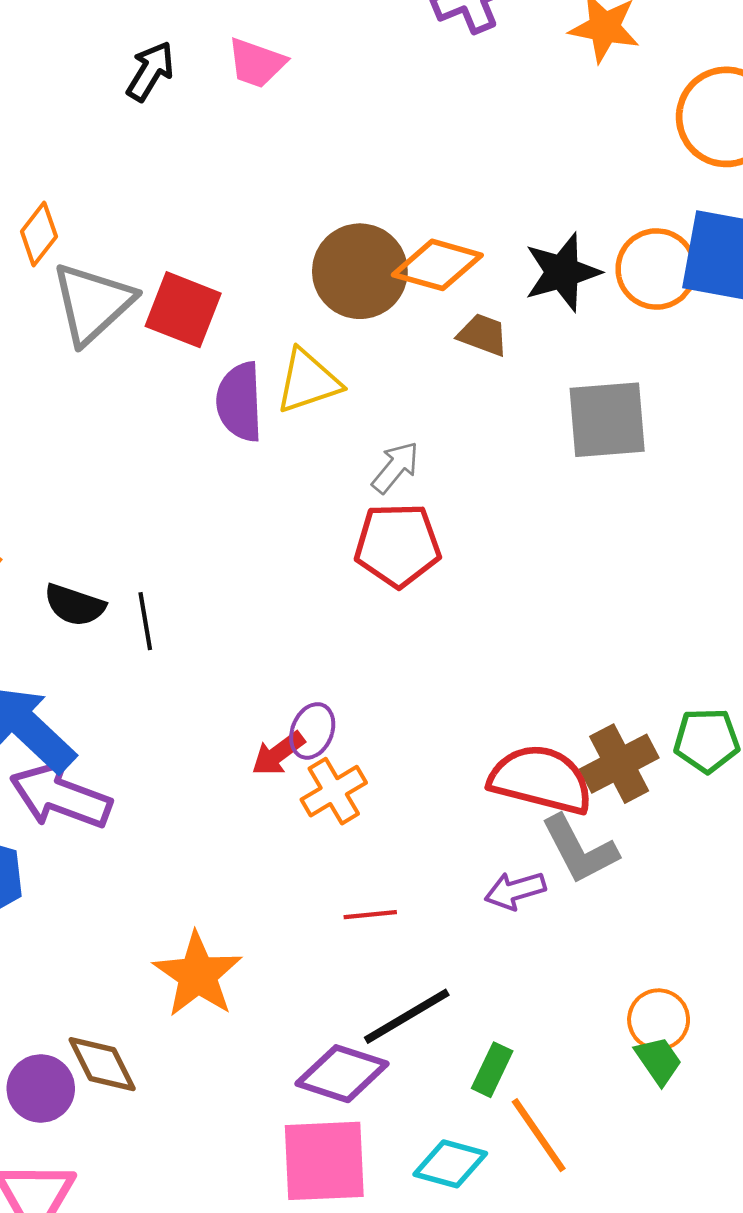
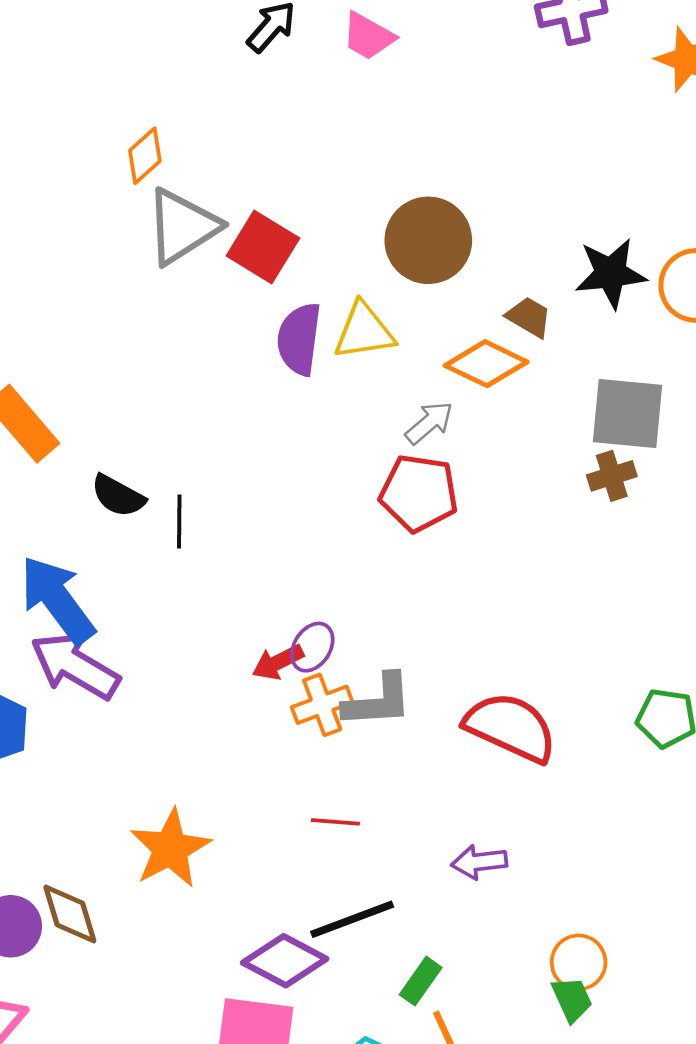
orange diamond: (437, 265) -> (486, 364), moved
brown cross: (619, 764) -> (612, 476), moved, size x0.7
gray L-shape: (579, 850) -> (378, 701), moved, turned -76
purple arrow: (515, 890) -> (479, 862), moved

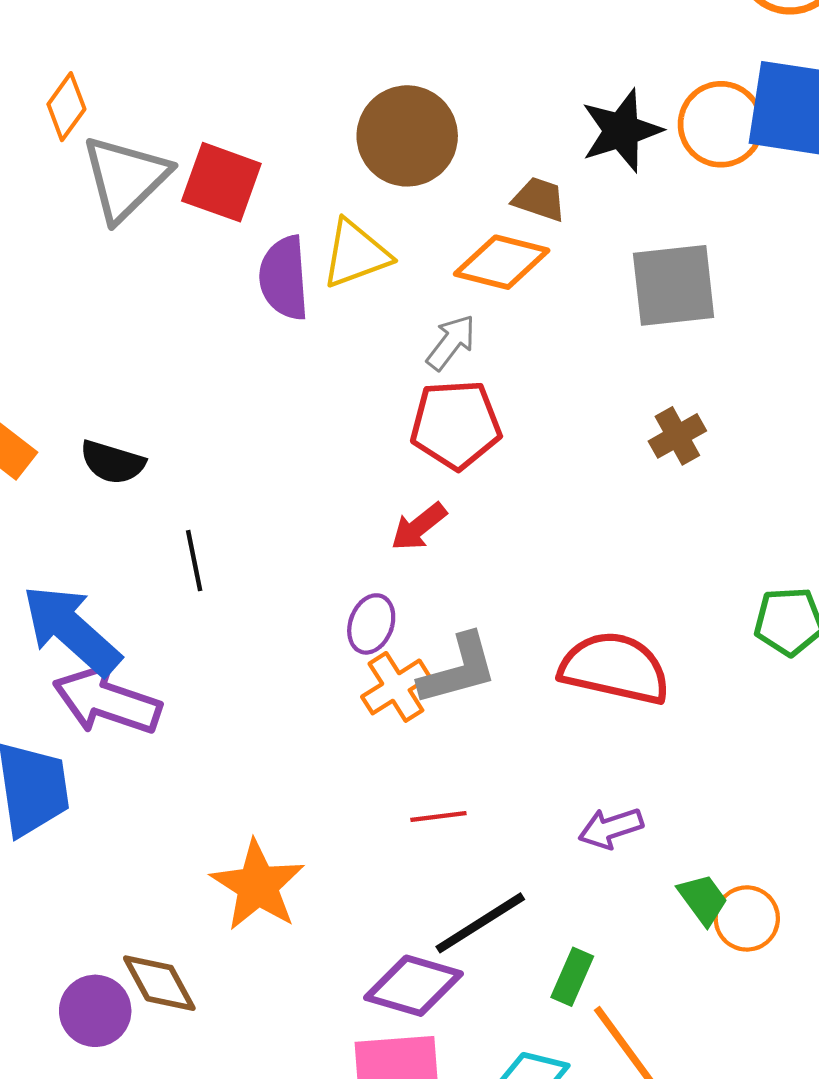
brown cross: (612, 476) -> (677, 436), moved
black semicircle: (118, 496) -> (112, 462), moved
black line: (179, 522) -> (194, 561), moved
red arrow: (278, 662) -> (419, 527), moved
green trapezoid: (572, 999) -> (703, 899), moved

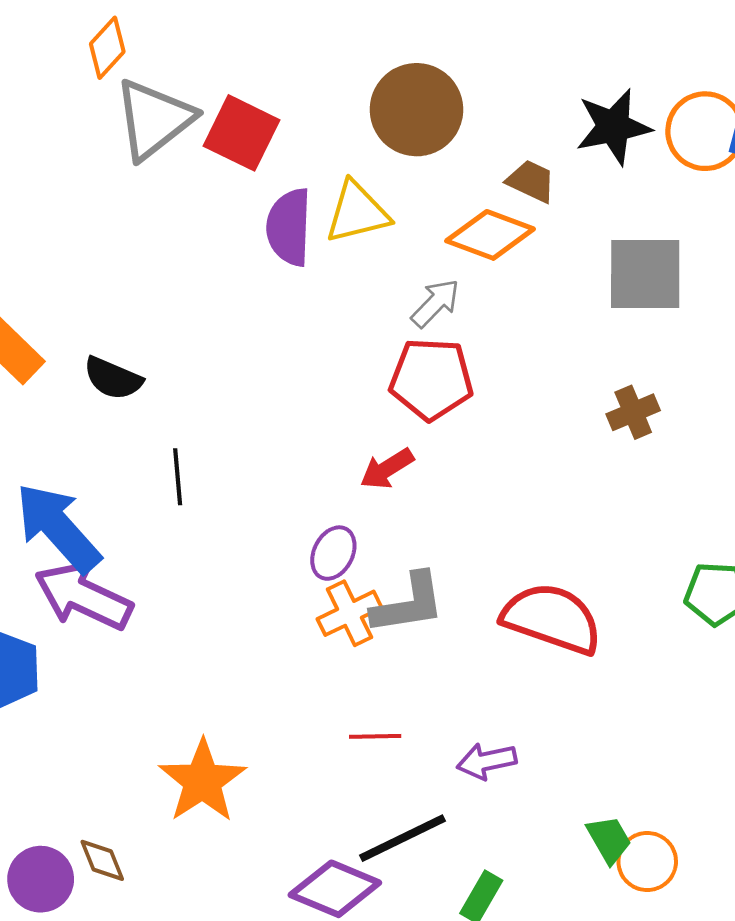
purple arrow: (611, 828) -> (487, 761), moved
brown diamond: (159, 983) -> (102, 860), size x0.7

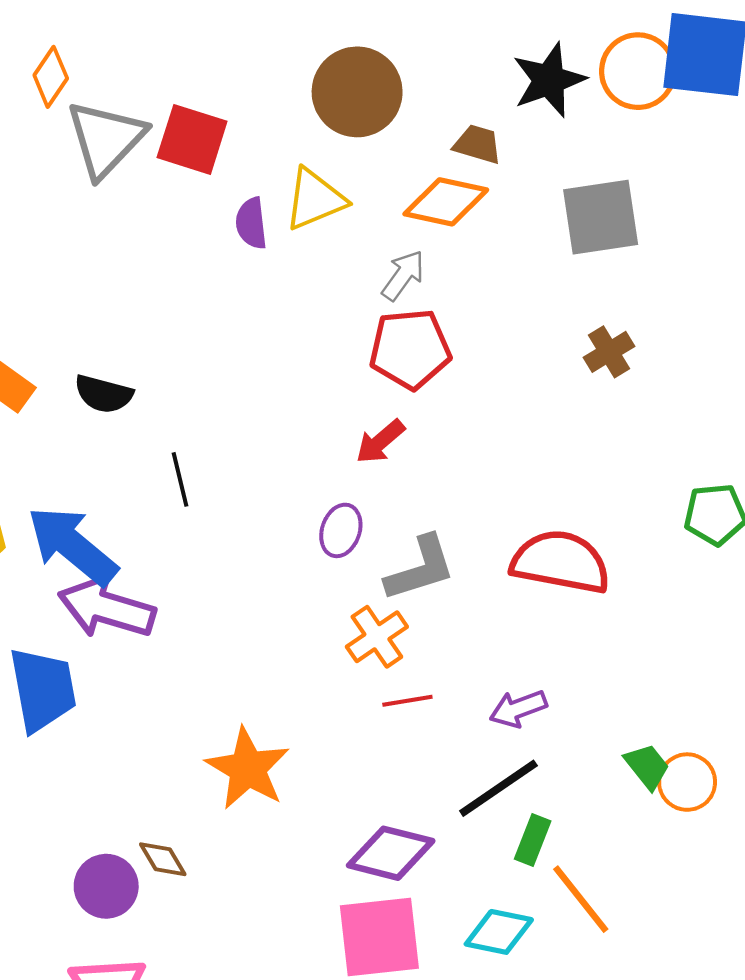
purple semicircle: (289, 227) -> (251, 223), size x0.7
orange cross: (350, 613) -> (377, 637), moved
black line: (402, 838) -> (498, 788), moved

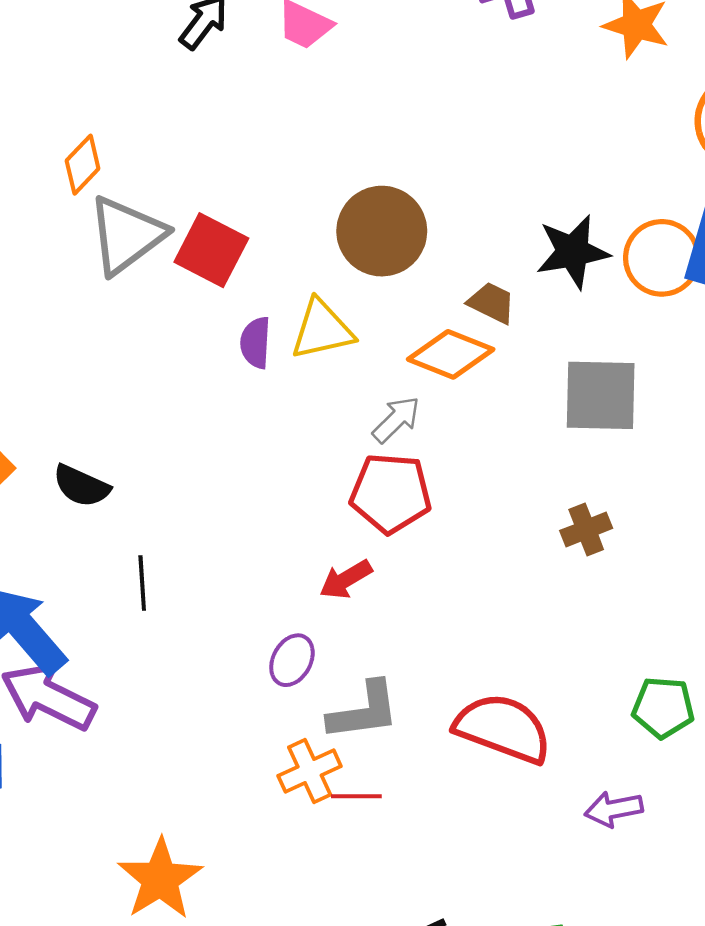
red line: (407, 701) -> (356, 796), moved
purple arrow: (518, 709) -> (614, 809), moved

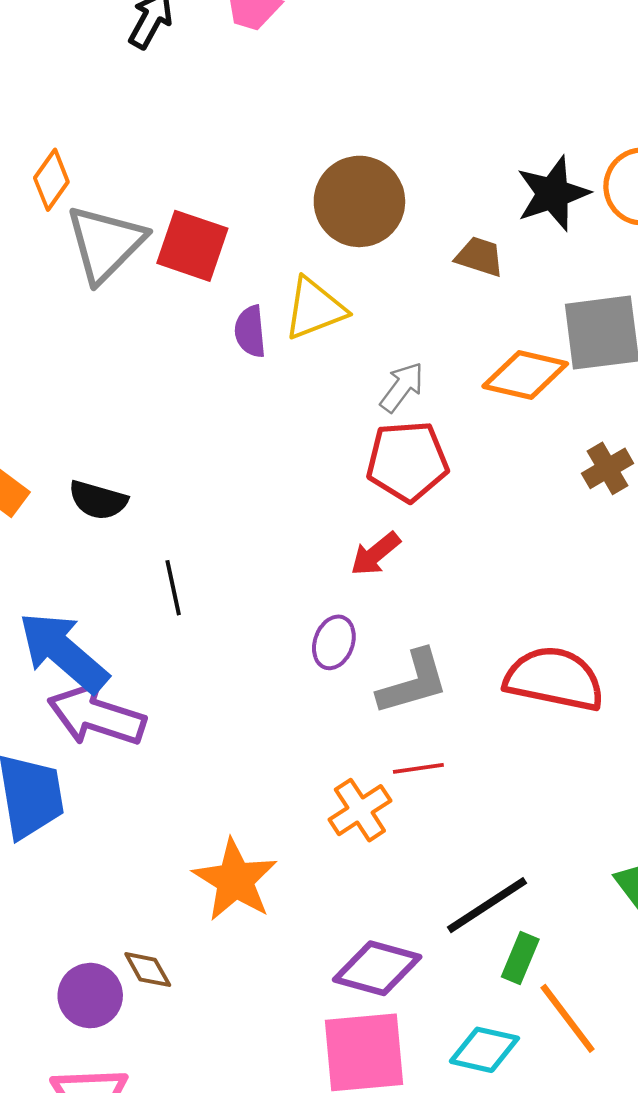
orange diamond: (451, 354) -> (525, 375), moved
orange cross: (310, 771) -> (360, 810), moved

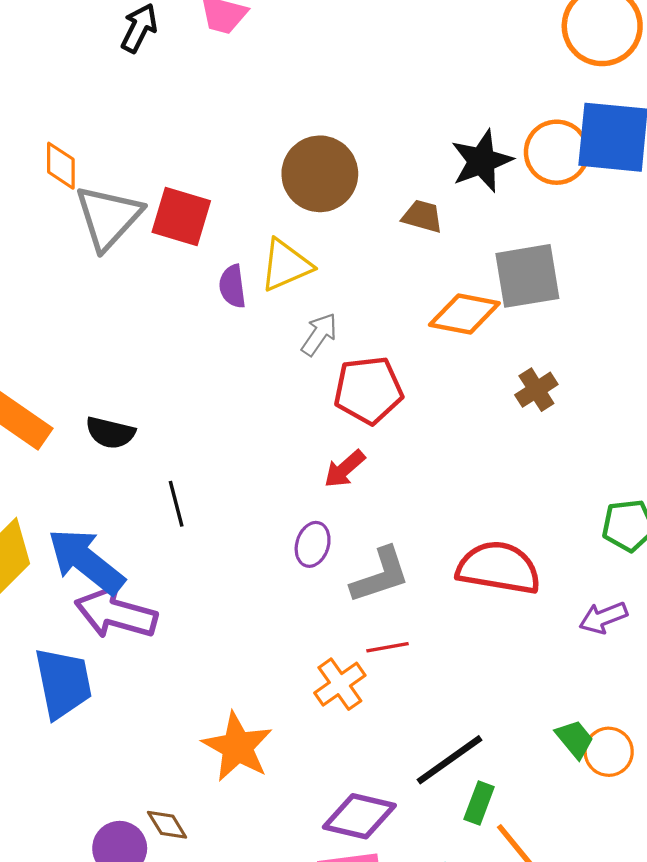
orange diamond: (51, 180) -> (61, 166), turned -33
gray arrow: (402, 387) -> (319, 334), moved

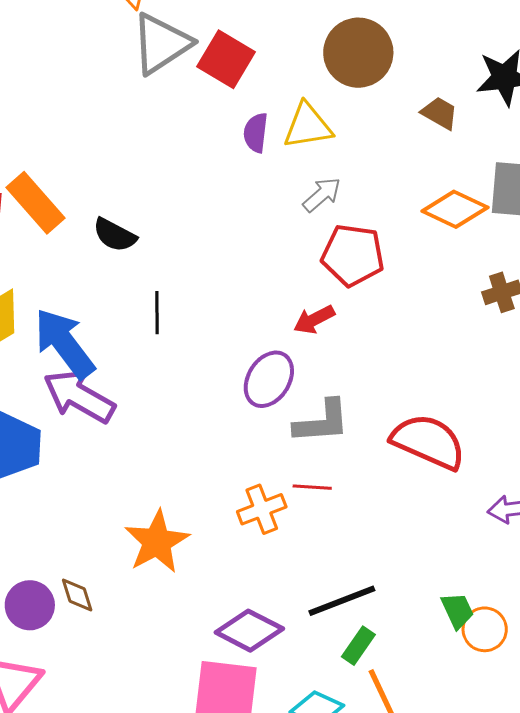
purple ellipse: (313, 544) -> (269, 379), size x1.4

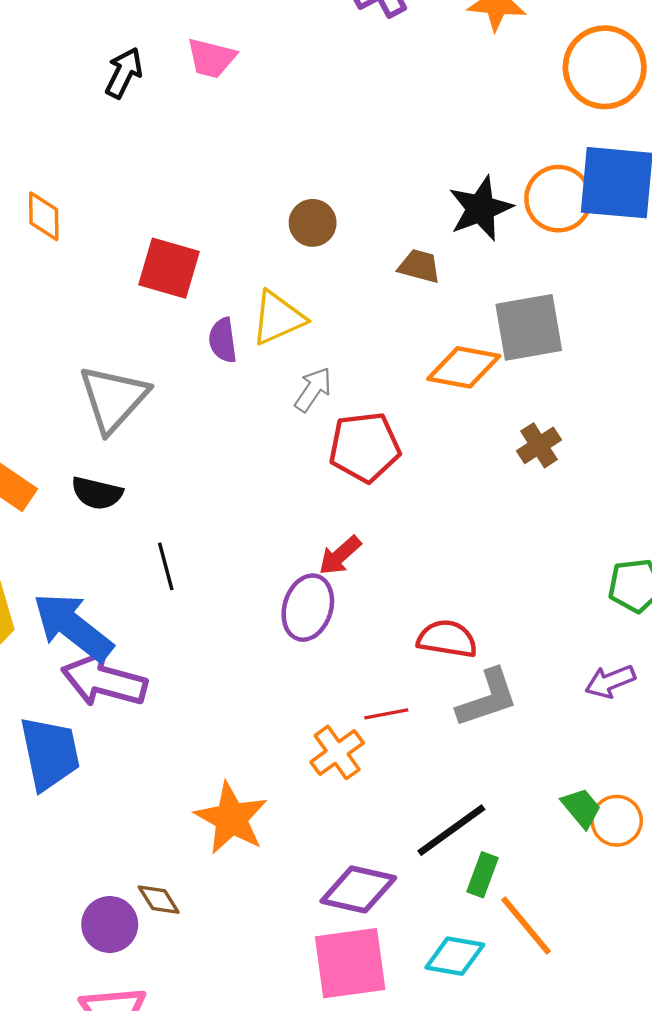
gray triangle: (161, 44) -> (113, 399), moved
brown circle: (358, 53) -> (313, 223), size x0.6
red arrow: (314, 320) -> (340, 555), moved
gray L-shape: (322, 422) -> (487, 698), moved
red semicircle: (428, 442) -> (447, 639), moved, size x0.7

